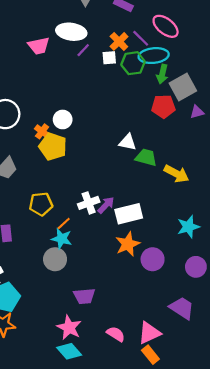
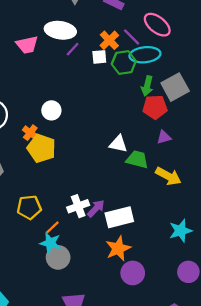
green arrow: (162, 74) -> (147, 86), moved
purple triangle: (197, 112) -> (164, 137), moved
white circle: (63, 119) -> (51, 110), moved
gray circle: (55, 259) -> (58, 257), moved
purple circle: (153, 259) -> (133, 273), moved

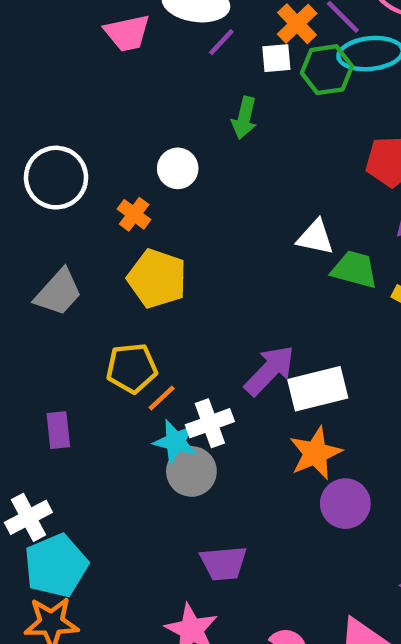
green arrow: (147, 86) -> (244, 118), moved
yellow pentagon: (41, 148) -> (157, 279), moved
white cross: (78, 206) -> (210, 423), moved
purple arrow: (96, 208) -> (270, 370), size x1.4
orange line: (53, 227) -> (162, 398), moved

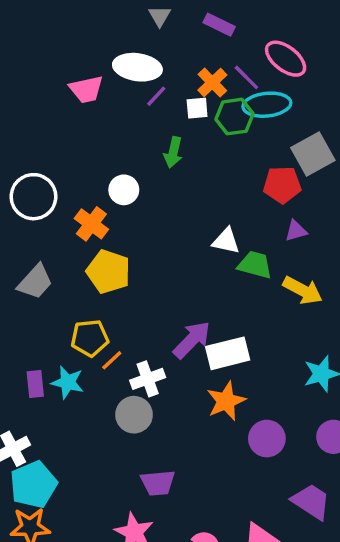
orange cross: (134, 214) -> (91, 224), size x1.4
cyan star: (175, 442) -> (68, 382), moved
purple circle: (345, 504) -> (267, 439), moved

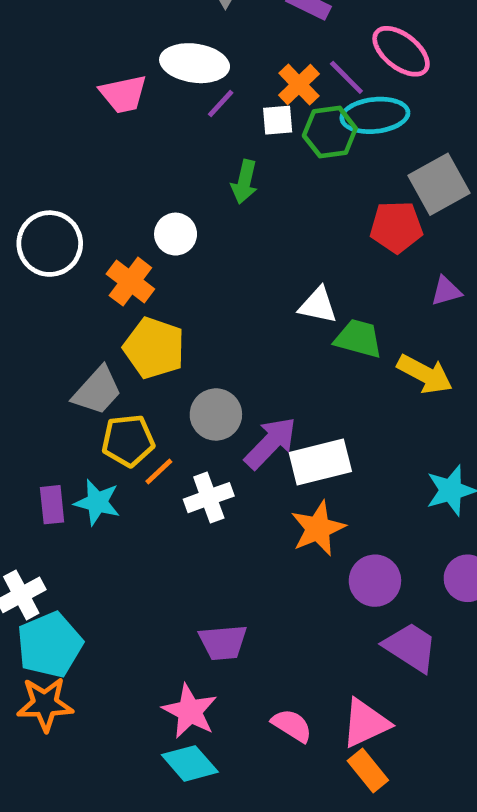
purple triangle: (296, 231) -> (446, 291), moved
gray trapezoid: (35, 282) -> (97, 391), moved
gray circle: (134, 415) -> (216, 414), moved
purple trapezoid: (311, 502) -> (411, 647), moved

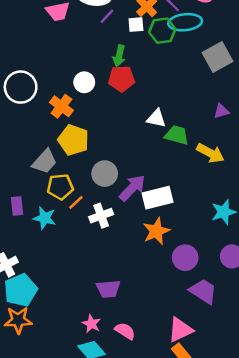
red pentagon: (396, 227) -> (121, 79), moved
purple rectangle: (52, 505) -> (17, 206), moved
pink star: (190, 711) -> (91, 324), size x0.7
pink semicircle: (292, 725) -> (125, 331), moved

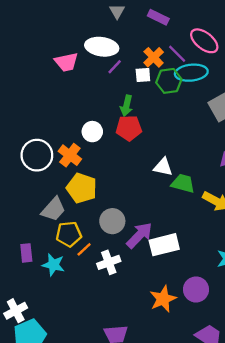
white circle: (21, 87) -> (37, 155), moved
orange star: (156, 231) -> (163, 299), moved
purple circle: (185, 258) -> (196, 289), moved

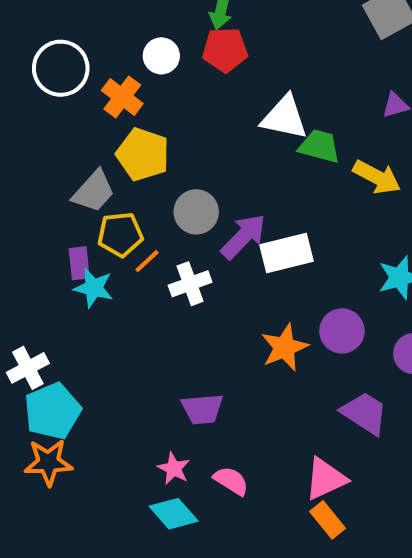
white circle: (37, 155) -> (61, 68), moved
white triangle: (163, 167) -> (284, 117), size x1.4
purple rectangle: (26, 253) -> (79, 263), moved

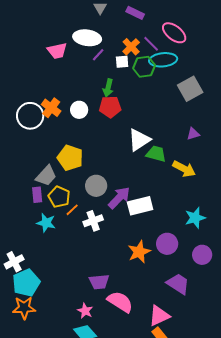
orange cross: (122, 97) -> (51, 108), moved
white triangle: (284, 117) -> (139, 140), turned -45
yellow pentagon: (120, 234) -> (59, 197), turned 30
purple rectangle: (79, 263) -> (37, 195), moved
pink semicircle: (231, 481) -> (120, 302), moved, size x1.5

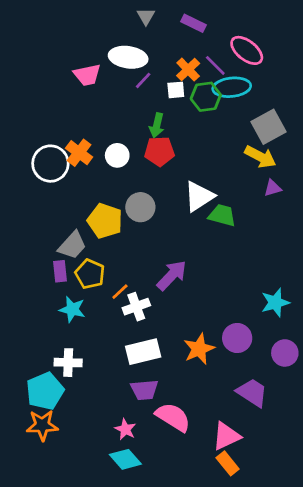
yellow arrow: (184, 169) -> (260, 157), moved
gray circle: (96, 186) -> (140, 207), moved
white rectangle: (140, 206) -> (143, 352), moved
orange line: (72, 210) -> (120, 292), moved
white cross: (14, 262) -> (68, 363), moved, turned 30

